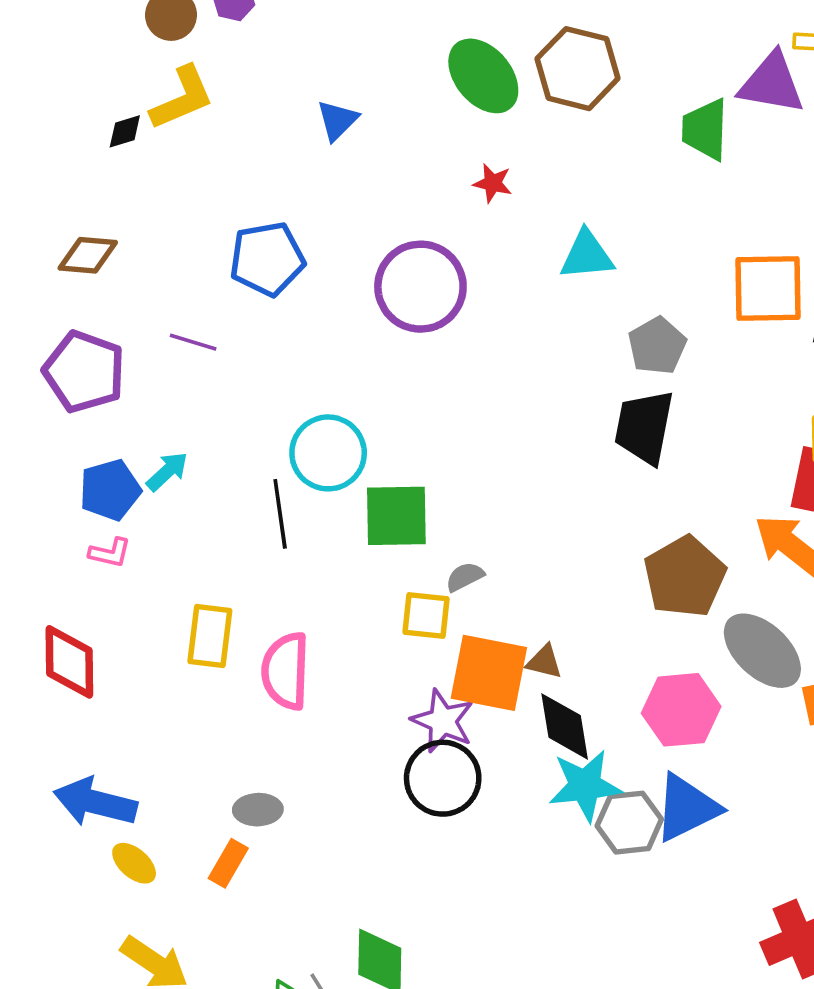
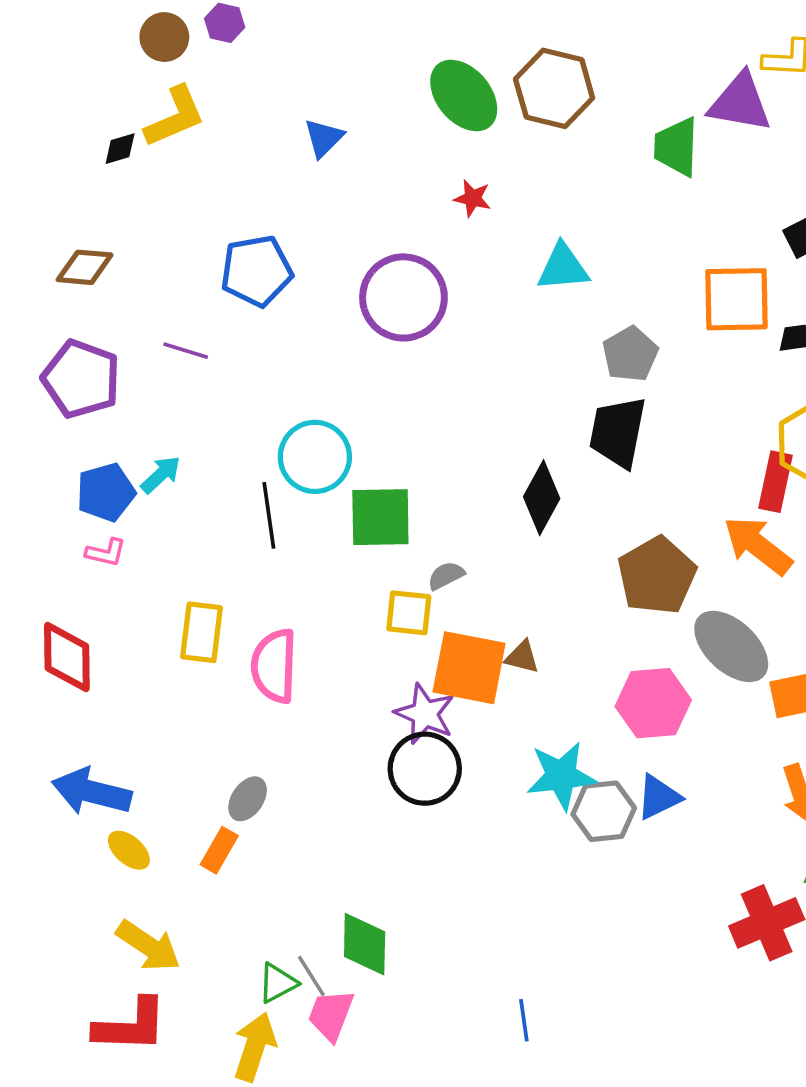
black diamond: (565, 726) -> (542, 498), moved, turned 38
blue triangle: (687, 808) -> (659, 797), size x0.7
gray ellipse: (258, 810) -> (248, 799), turned -54

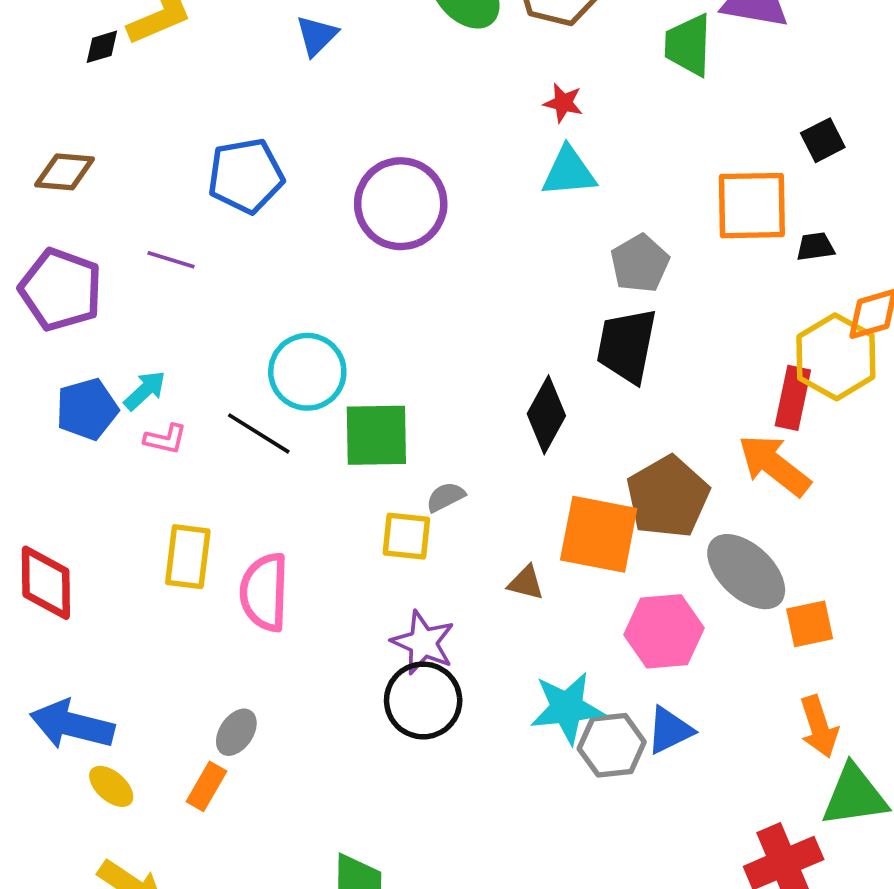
red star: (473, 198) -> (563, 103), moved
black line: (269, 515) -> (259, 433), turned -50
pink L-shape: (106, 553) -> (165, 439), moved
orange square: (469, 668) -> (599, 534), moved

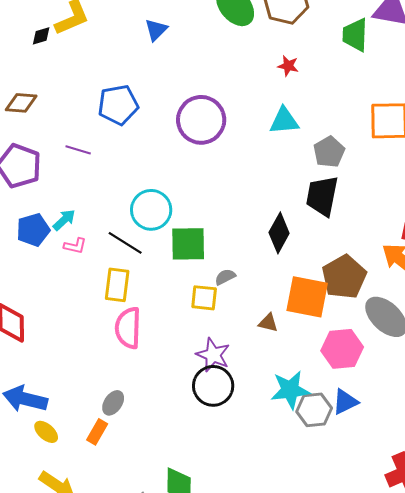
cyan triangle: (569, 172) -> (284, 121), moved
yellow rectangle: (188, 557) -> (117, 285), moved

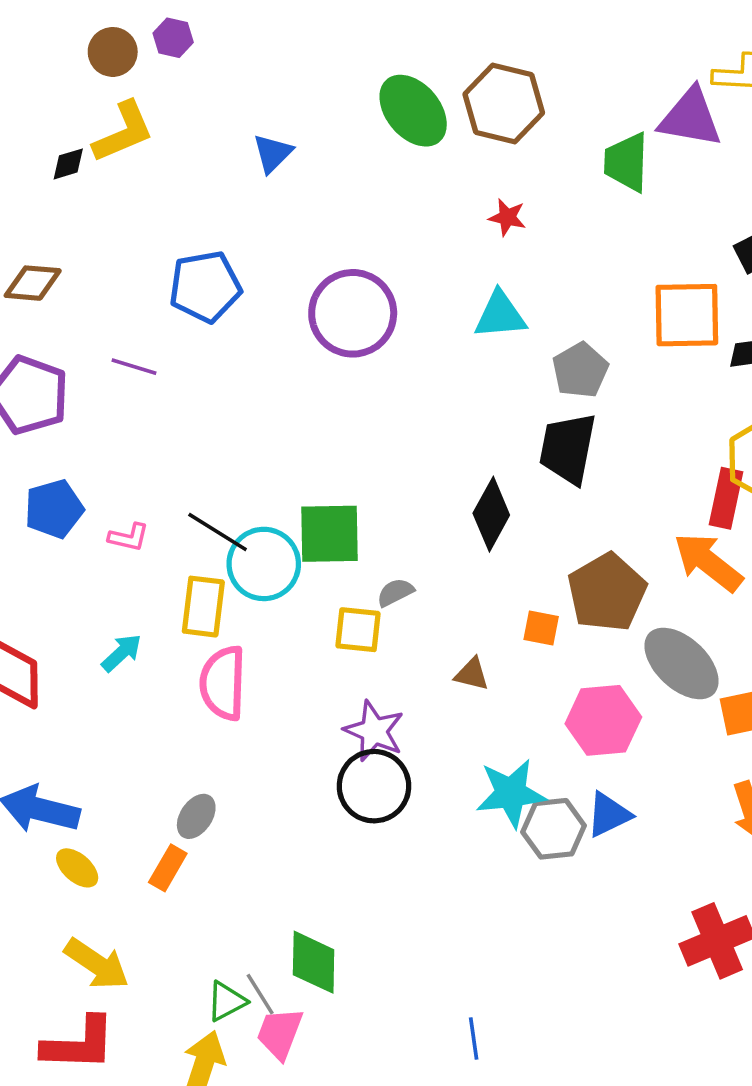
cyan circle: (151, 210) -> (264, 564), moved
cyan arrow: (64, 220) -> (122, 653), moved
orange square: (307, 297) -> (541, 628), size x0.5

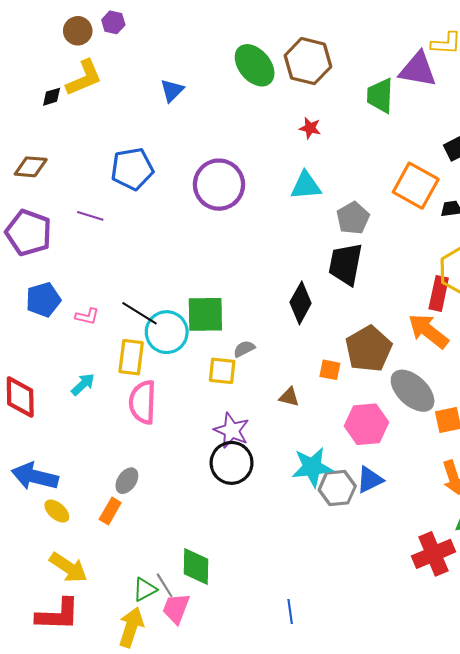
orange square: (687, 315) -> (416, 186), turned 30

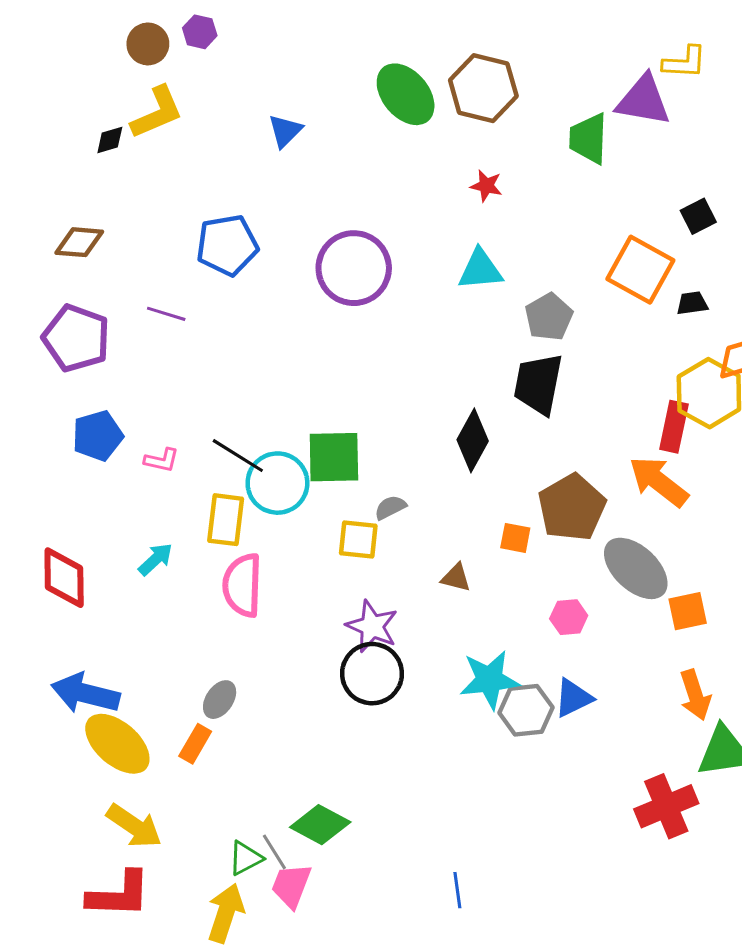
pink hexagon: (367, 424) -> (569, 617), size x0.6
yellow ellipse: (57, 511) -> (117, 744), size x1.8
green diamond: (196, 566) -> (320, 825), turned -63

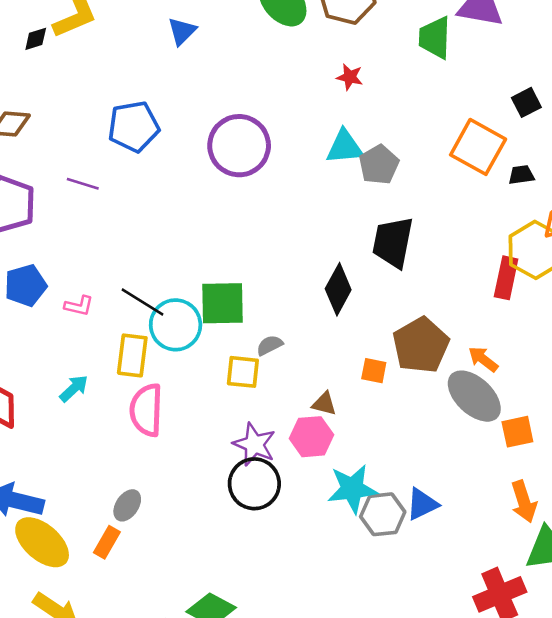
gray pentagon: (549, 317) -> (379, 165), moved
orange arrow: (659, 482) -> (483, 359), moved, size x0.6
pink hexagon: (569, 617) -> (312, 437), moved, size x1.4

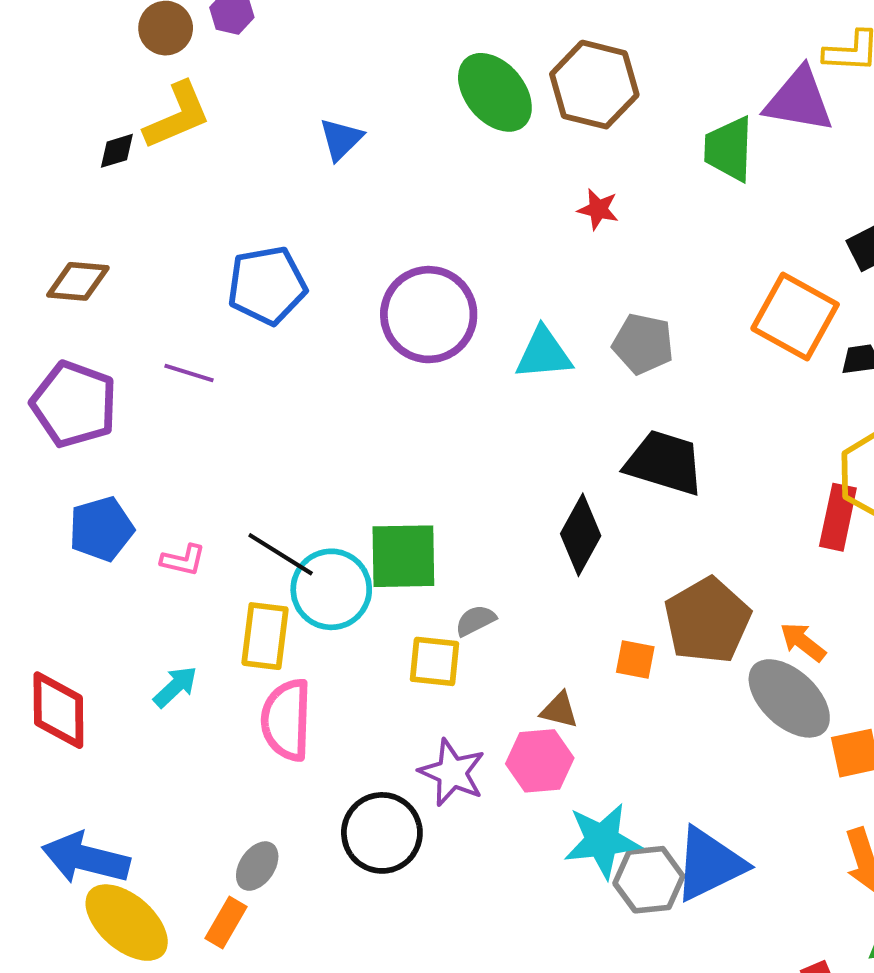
cyan triangle: (345, 147) -> (544, 354), moved
gray pentagon: (379, 165) -> (643, 344), turned -30
black trapezoid: (393, 242) -> (664, 463), turned 96
black circle: (254, 484) -> (382, 833), moved
blue triangle: (422, 504) -> (709, 864), size x1.5

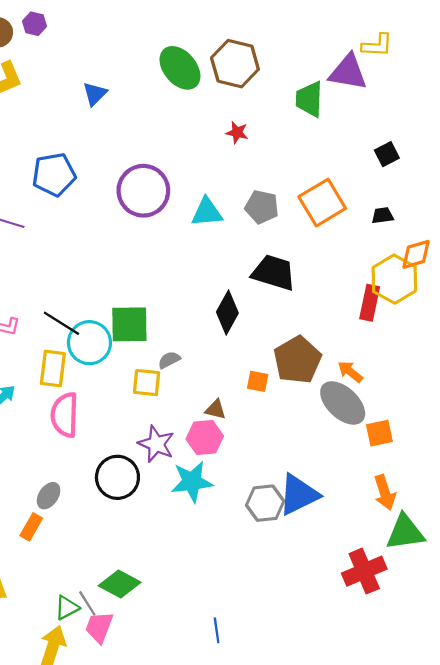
orange square: (795, 316) -> (322, 203), moved, turned 30
cyan star: (602, 841) -> (192, 482), moved

